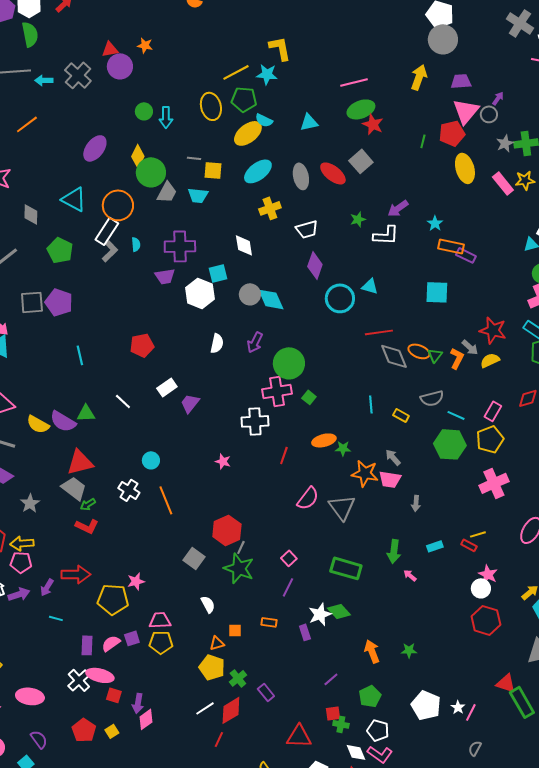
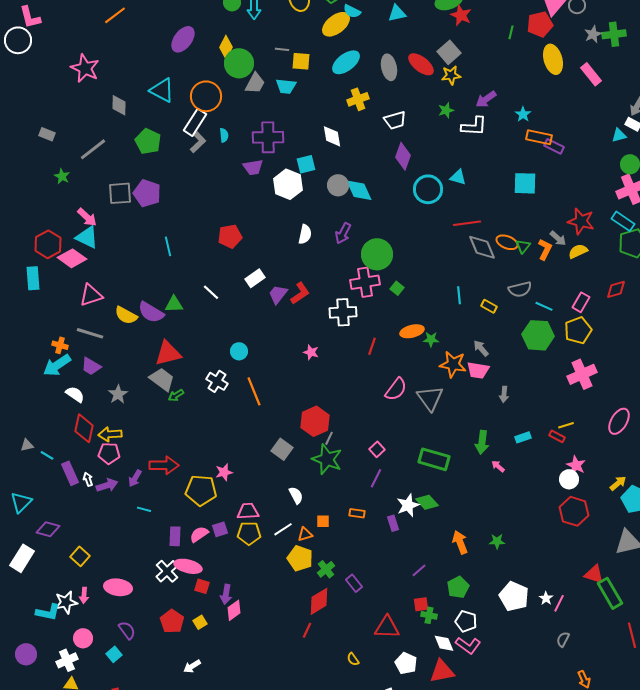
yellow star: (525, 180) -> (451, 75), moved
red L-shape: (87, 526) -> (300, 293), moved, turned -60
white line: (205, 708) -> (283, 529), moved

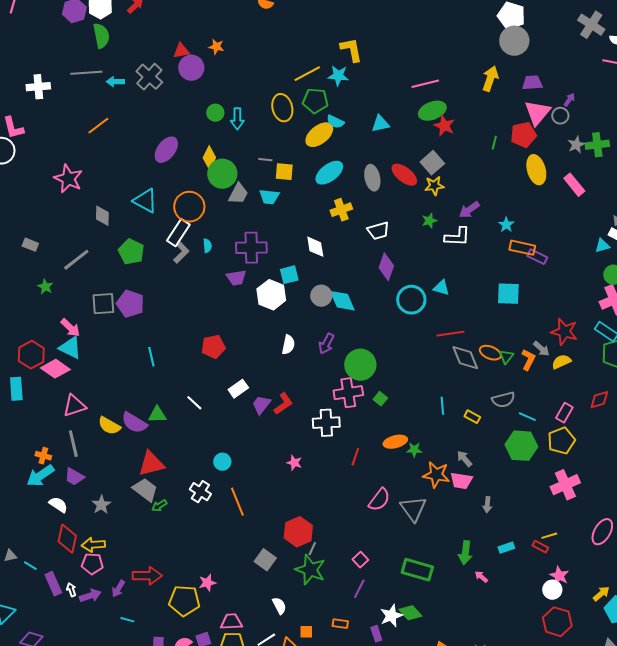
gray line: (90, 333) -> (73, 444), turned 60

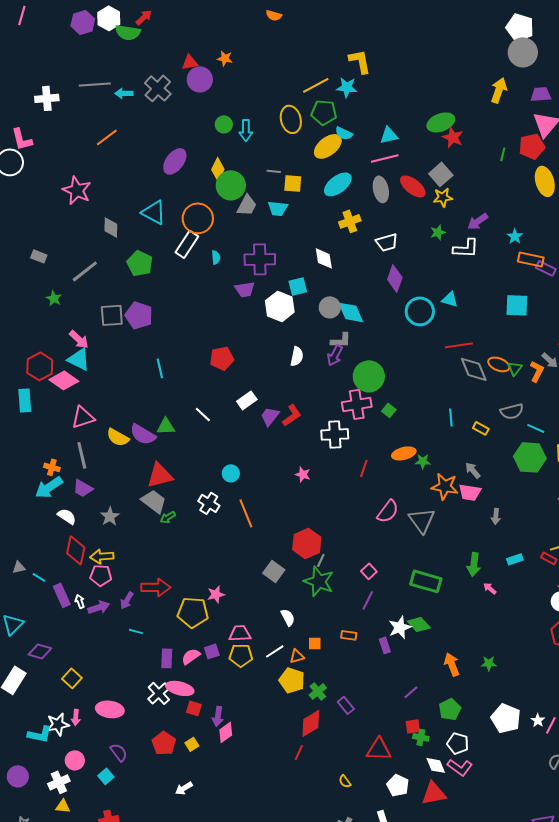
green semicircle: (101, 36) -> (128, 32), moved, turned 110
pink line: (425, 84) -> (385, 158), moved
gray L-shape: (181, 253) -> (341, 340), moved, turned 45

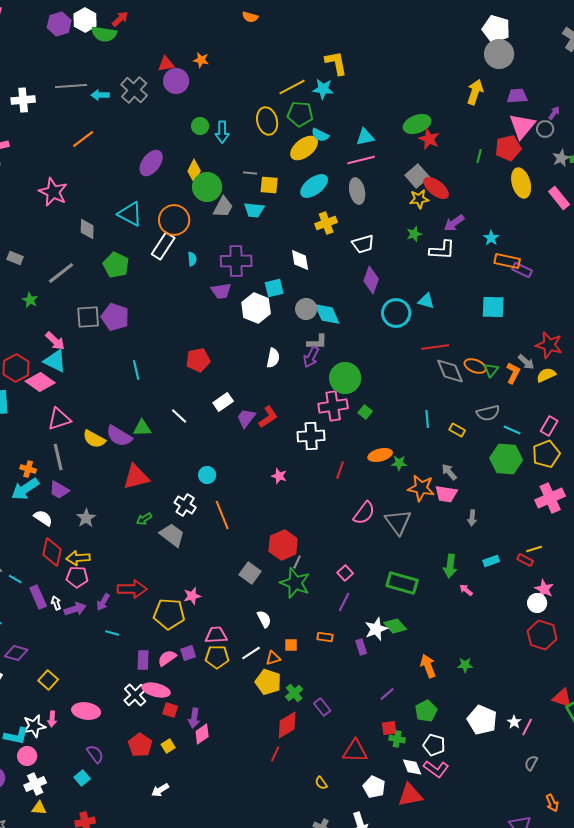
red ellipse: (413, 186) -> (436, 188), moved
gray trapezoid: (154, 501) -> (172, 535), moved
pink circle: (75, 760) -> (27, 756), moved

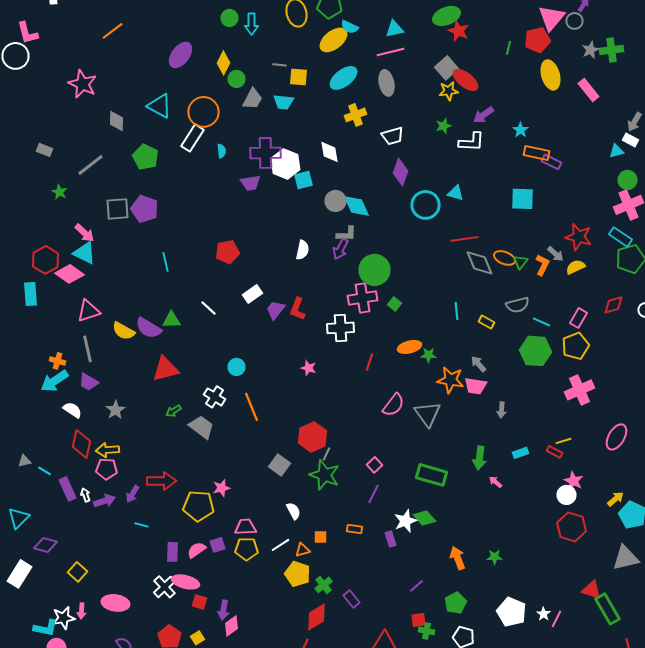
green circle: (207, 187) -> (236, 79), size x0.6
white hexagon: (256, 308) -> (286, 164), moved
red L-shape: (268, 417) -> (298, 309), turned 145

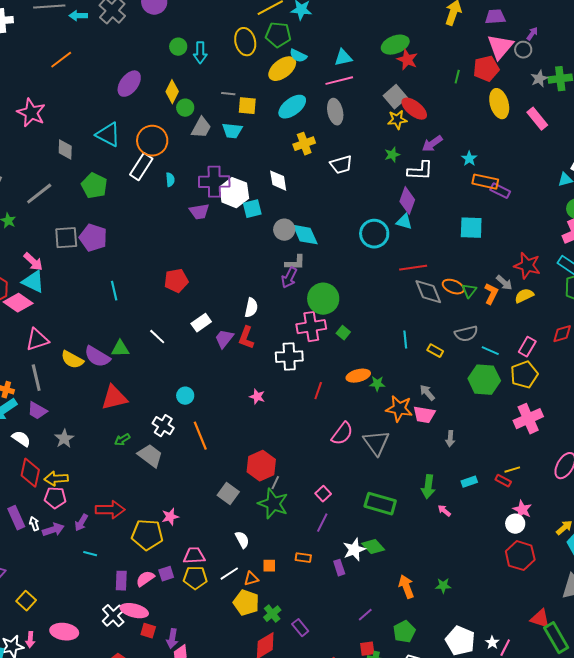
purple diamond: (400, 172) -> (407, 201), moved
white semicircle: (302, 250) -> (251, 308), moved

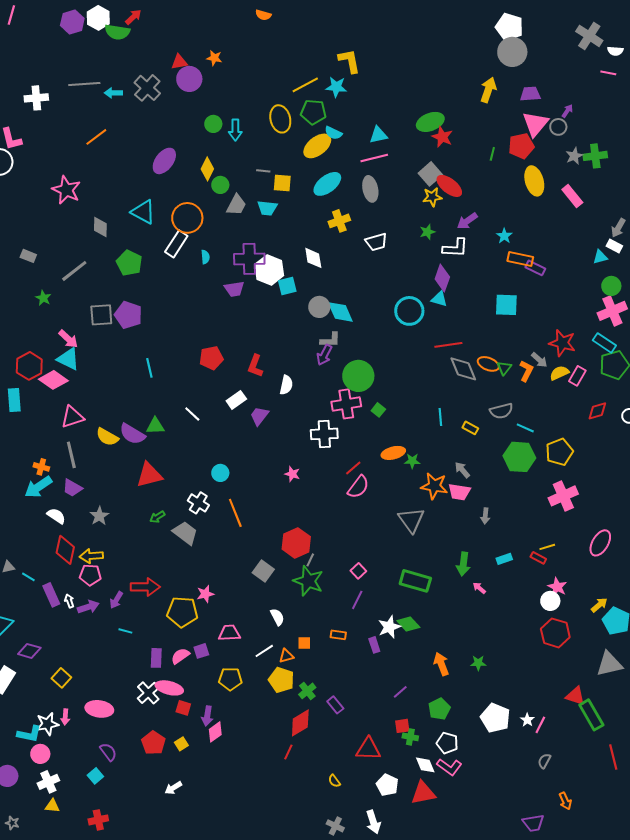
red L-shape: (246, 338) -> (255, 366), moved
pink rectangle: (527, 347) -> (577, 376), moved
red line: (318, 391) -> (353, 468), turned 30
pink semicircle: (342, 434) -> (358, 487), moved
yellow pentagon: (195, 578) -> (230, 679), moved

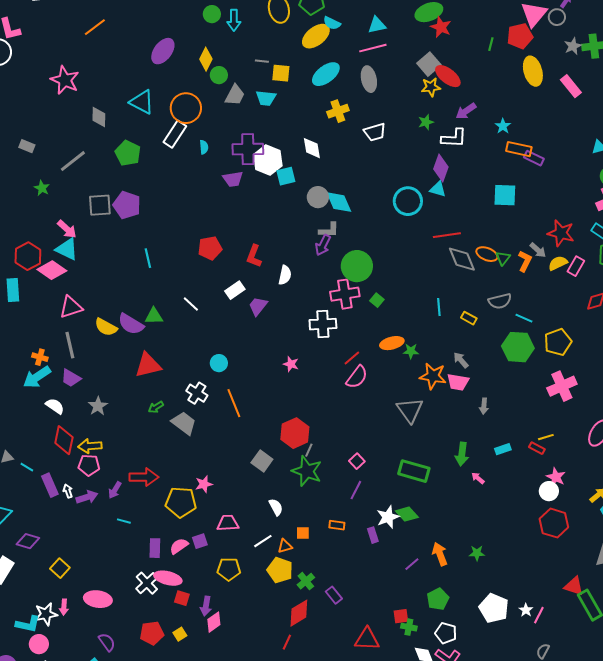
purple line: (400, 692) -> (412, 564), moved
red pentagon: (153, 743) -> (152, 633), turned 30

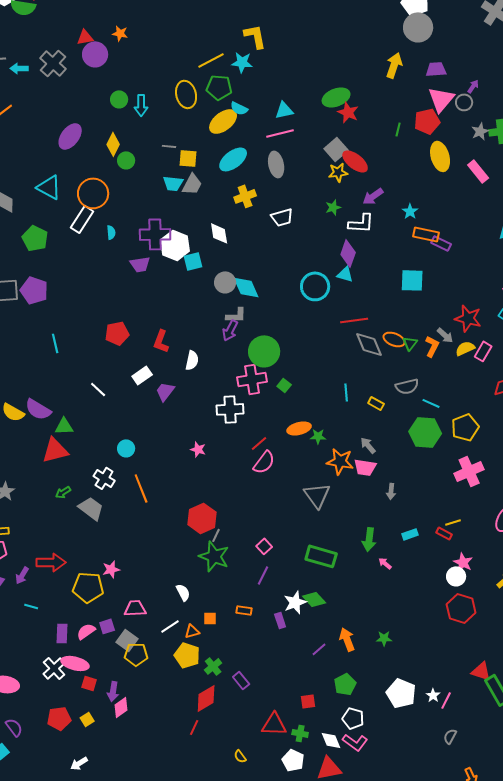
gray trapezoid: (235, 95) -> (192, 184), moved
green triangle: (154, 316) -> (64, 426), moved
gray square: (262, 461) -> (127, 640), moved
green cross: (409, 627) -> (300, 733), moved

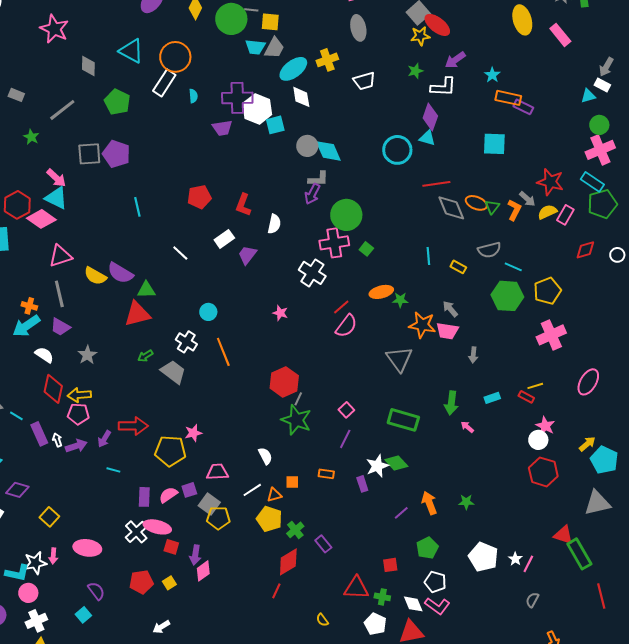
cyan ellipse: (233, 159) -> (293, 69), moved
green circle: (126, 160) -> (231, 19), moved, size x1.8
white cross: (230, 409) -> (312, 273), turned 36

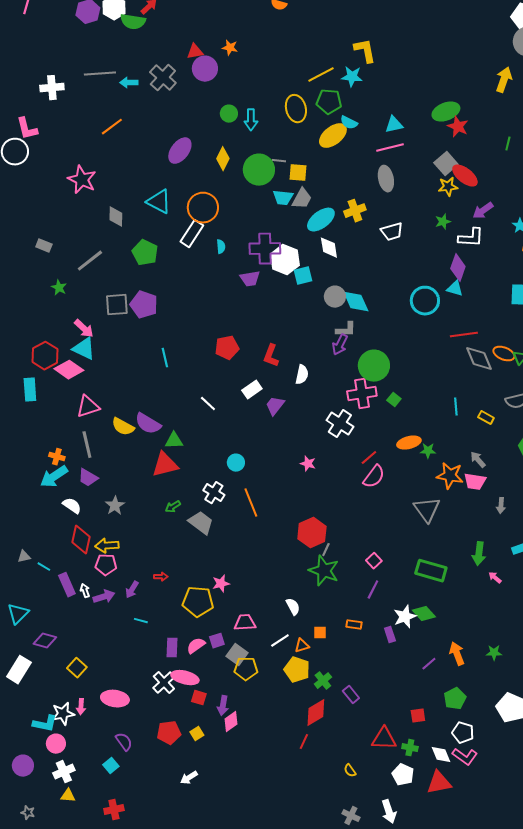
red arrow: (133, 426) -> (161, 577), size x0.5

